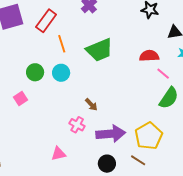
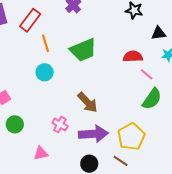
green circle: (35, 72) -> (15, 124), moved
brown arrow: (91, 105) -> (88, 102), moved, size x1.6

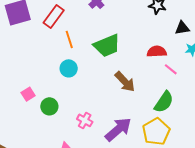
green semicircle: (152, 99) -> (164, 102), moved
brown arrow: (88, 102) -> (125, 82), moved
green circle: (15, 124) -> (49, 106), moved
purple arrow: (93, 134) -> (118, 129), turned -36

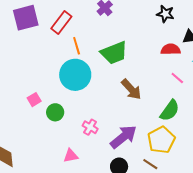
red semicircle: (157, 51) -> (171, 49), moved
cyan circle: (69, 68) -> (75, 75), size x1.8

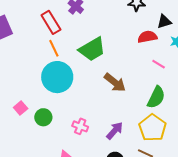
red rectangle: (61, 23) -> (51, 22), moved, turned -60
purple arrow: (123, 137) -> (115, 131), size x0.7

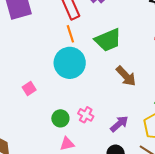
green circle: (43, 117) -> (60, 118), moved

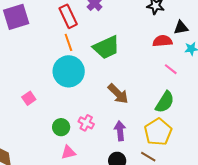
brown arrow: (126, 76) -> (118, 94), moved
purple arrow: (119, 124) -> (120, 131), turned -54

